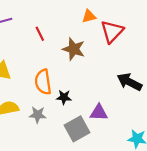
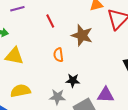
orange semicircle: (43, 82) -> (58, 55), moved, size x0.6
gray star: (38, 115) -> (57, 97), moved

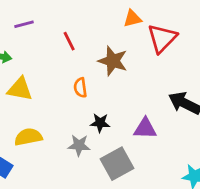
purple triangle: (106, 95) -> (145, 128), moved

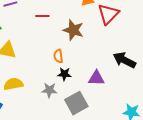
red line: (69, 41) -> (42, 16), turned -64
orange semicircle: (80, 88) -> (58, 56), moved

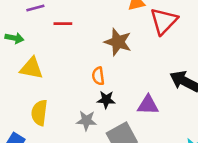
red line: (42, 16) -> (63, 24), moved
yellow semicircle: (13, 84) -> (39, 113), turned -72

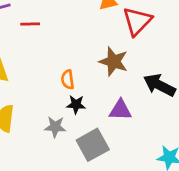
brown star: (118, 42) -> (114, 61), moved

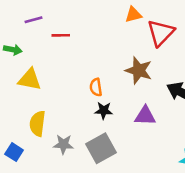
gray star: (55, 127) -> (63, 144), moved
gray square: (93, 145) -> (101, 148), moved

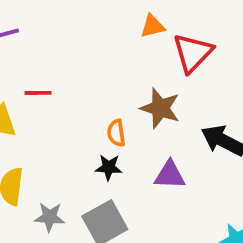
red line: (61, 35) -> (38, 93), moved
orange semicircle: (96, 87) -> (116, 133), moved

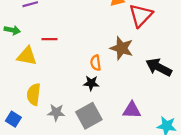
purple triangle: (170, 175) -> (132, 110), moved

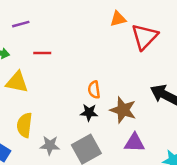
red line: (49, 39) -> (42, 53), moved
brown star: (122, 48) -> (123, 110), moved

